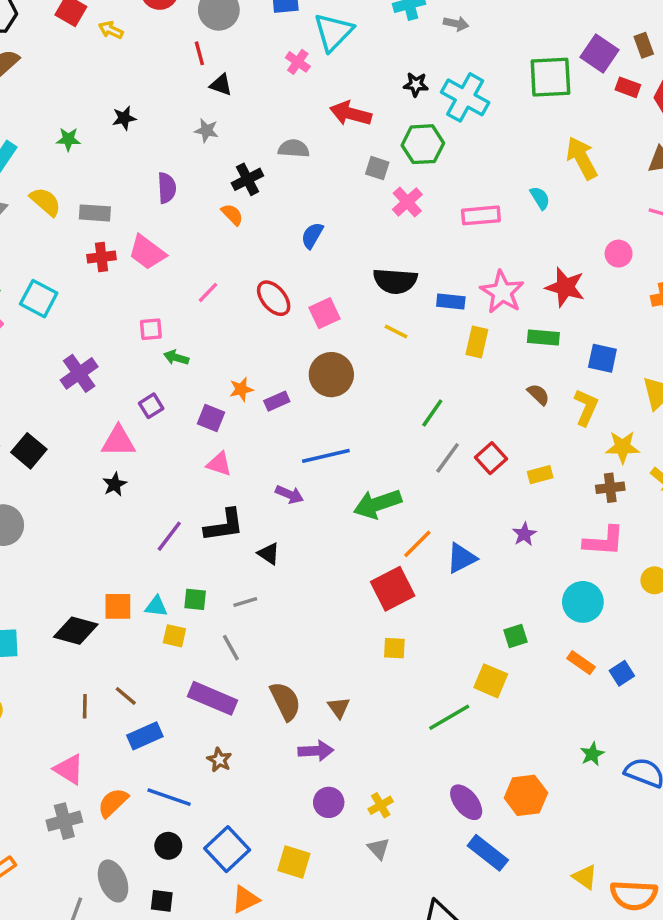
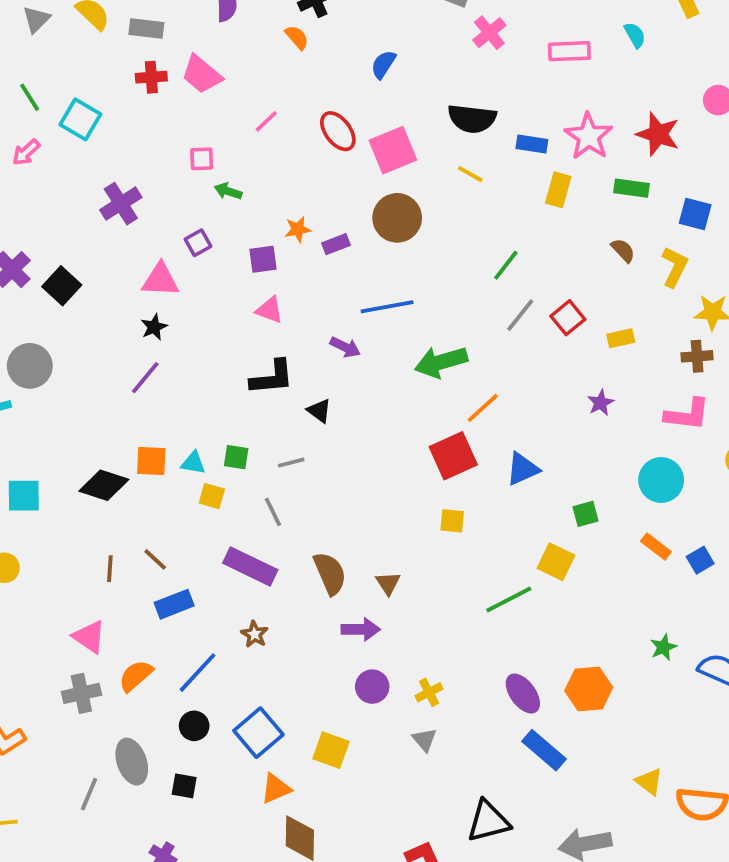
pink square: (325, 313) -> (393, 150), size x1.4
purple square: (211, 418) -> (263, 259), turned -32
purple line: (169, 536) -> (145, 378), moved
blue triangle: (461, 558) -> (522, 469), moved
blue line: (169, 797) -> (198, 673), turned -69

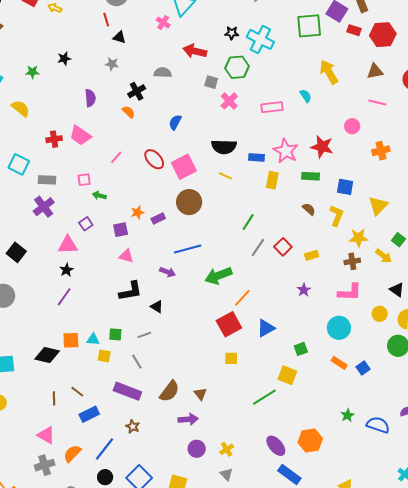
gray rectangle: (146, 29) -> (47, 180), moved
brown semicircle: (330, 573) -> (169, 391), turned 65

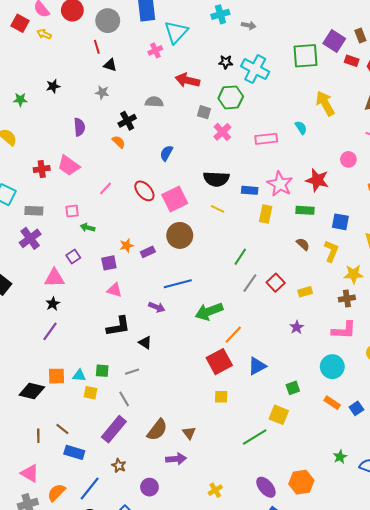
pink cross: (163, 23) -> (155, 50), turned 32
purple rectangle: (127, 391) -> (114, 429), turned -72
blue rectangle: (89, 414) -> (74, 452), turned 42
purple circle: (197, 449) -> (149, 487), moved

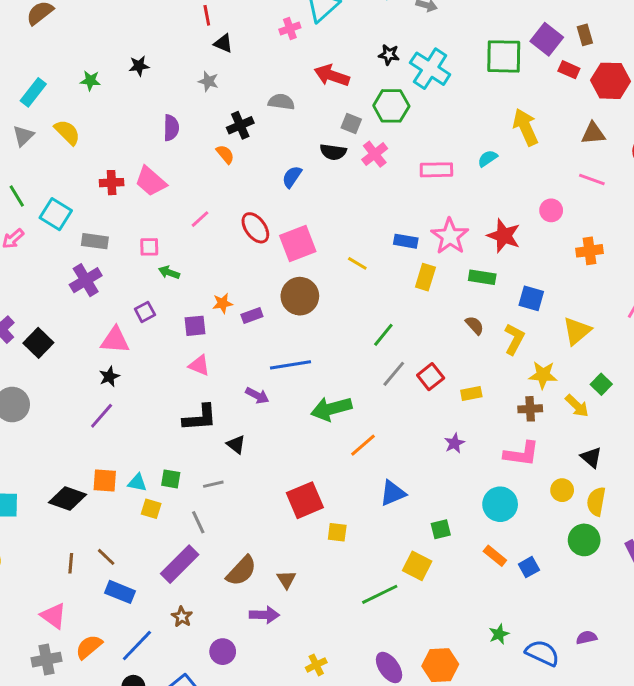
cyan semicircle: (301, 128) -> (488, 158), turned -96
black semicircle: (216, 179) -> (333, 152), moved, size x0.7
red square: (219, 362) -> (305, 500), moved

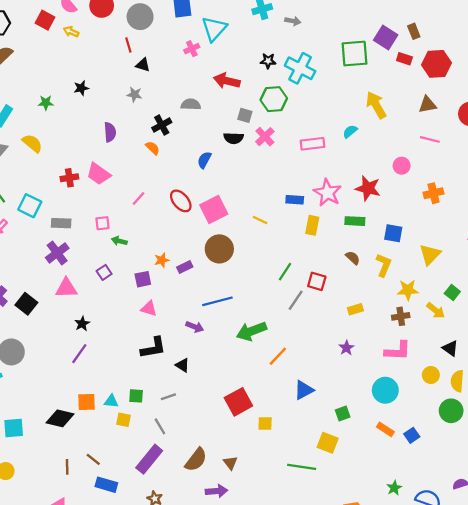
pink triangle: (115, 340) -> (66, 288), moved
red square: (431, 377) -> (317, 281), moved, turned -30
green line: (380, 594) -> (302, 467), turned 40

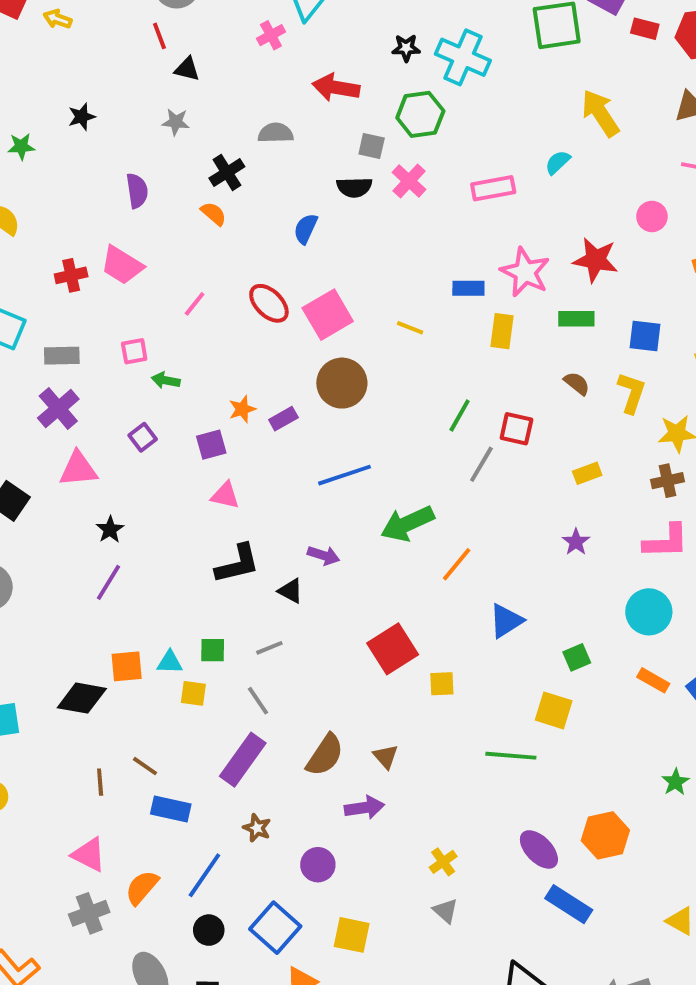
purple arrow: (195, 327) -> (324, 555), moved

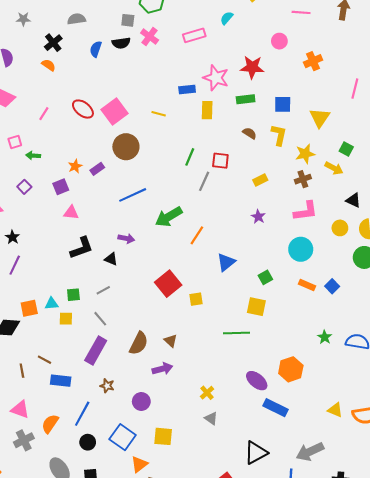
blue semicircle: (306, 229) -> (96, 49), moved

